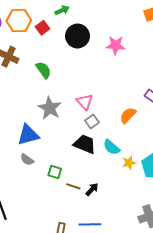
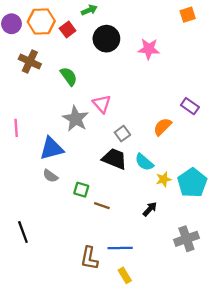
pink triangle: (85, 102) -> (102, 104), moved
black arrow: (92, 189) -> (150, 209), moved

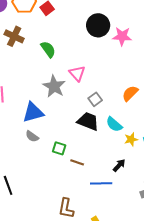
black circle: (106, 39) -> (98, 25), moved
pink star: (149, 49) -> (122, 36), moved
blue line: (120, 248) -> (101, 183), moved

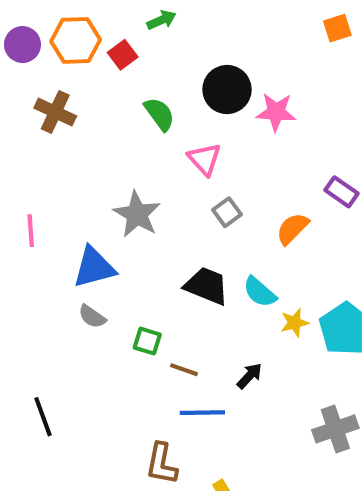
green semicircle: (48, 49) -> (160, 114), moved
pink triangle: (77, 73) -> (204, 159), moved
gray square: (95, 99) -> (227, 212), moved
black arrow: (119, 165) -> (249, 376), moved
blue line: (101, 183) -> (202, 413), moved

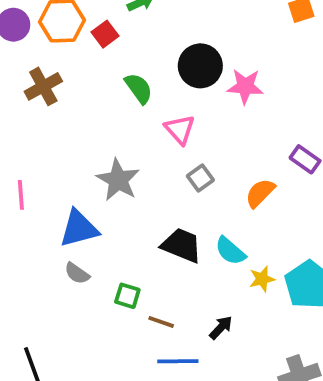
brown cross: (55, 112) -> (43, 86), turned 36

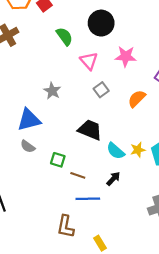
pink star: (245, 86) -> (126, 56), moved
gray star: (118, 180) -> (52, 91), size x0.7
cyan semicircle: (230, 251) -> (116, 151), moved

